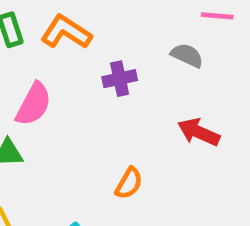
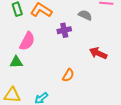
gray semicircle: (187, 55) -> (85, 15), moved

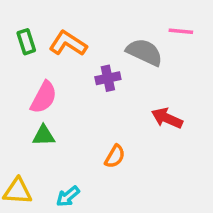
gray semicircle: (85, 15) -> (144, 52), size x1.5
green triangle: (16, 62) -> (44, 136), moved

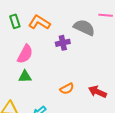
red arrow: (167, 118) -> (97, 92), moved
orange semicircle: (115, 156) -> (67, 89), turned 32

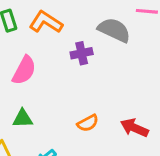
green triangle: (25, 76) -> (23, 118), moved

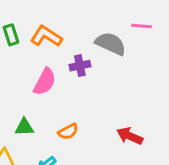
pink semicircle: (24, 70) -> (45, 82), moved
orange semicircle: (88, 123) -> (68, 132), moved

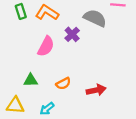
purple cross: (80, 66) -> (72, 34), turned -32
red arrow: (130, 136) -> (96, 90), moved, turned 144

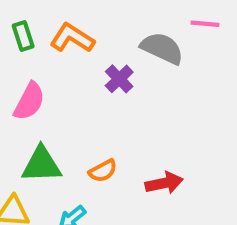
pink semicircle: (46, 46) -> (29, 101), moved
green triangle: (31, 80) -> (42, 165), size x1.5

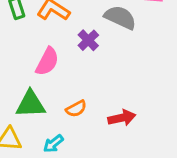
pink semicircle: (29, 101) -> (47, 62), moved

